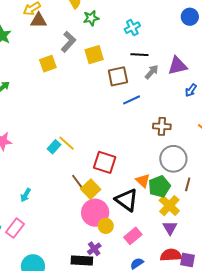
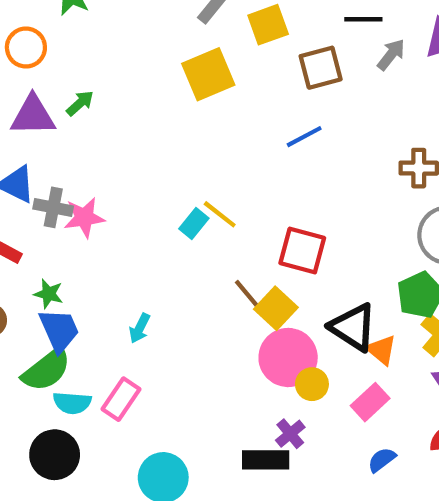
yellow square: (48, 64) -> (208, 74), moved, size x1.4
blue line: (132, 100) -> (304, 137), moved
orange triangle: (143, 181) -> (381, 350), moved

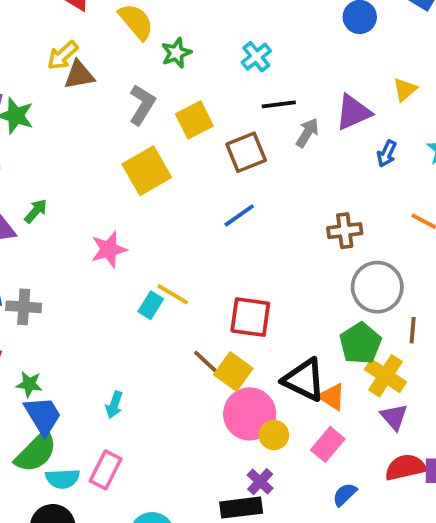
pink star: (84, 218) -> (109, 249), moved

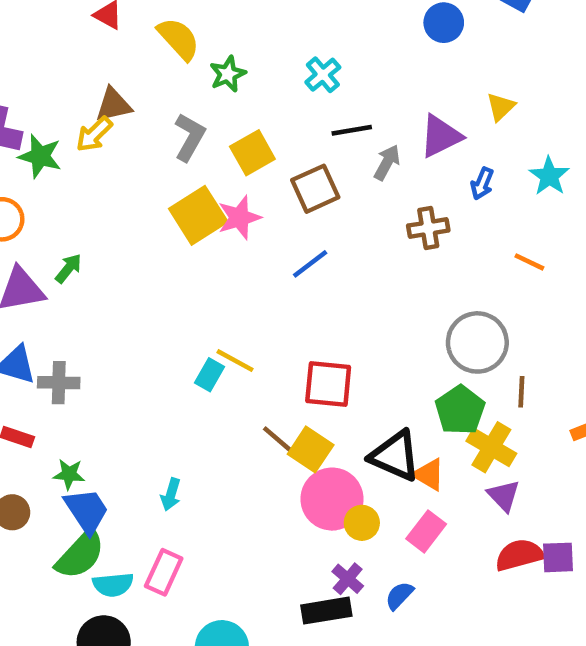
yellow arrow: (63, 55) -> (94, 134), moved
brown cross: (345, 231) -> (428, 228), moved
pink star: (109, 249) -> (239, 218), moved
blue semicircle: (345, 494) -> (399, 596), moved

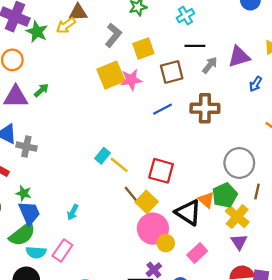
brown cross: (428, 228) -> (205, 108), moved, size x1.4
yellow line: (235, 361) -> (119, 165), moved
orange triangle: (429, 475) -> (206, 200), moved

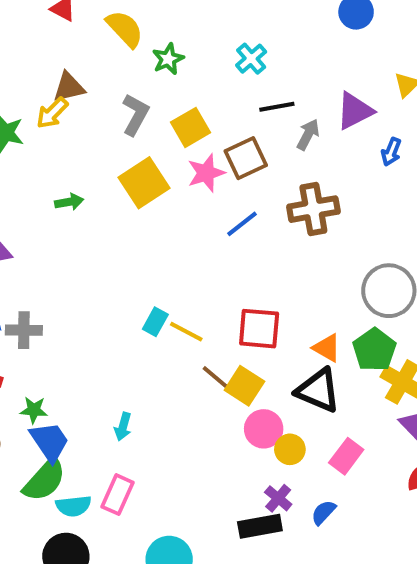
pink star: (131, 80) -> (206, 173), moved
green arrow: (41, 90) -> (69, 202), moved, turned 42
orange triangle: (206, 200) -> (327, 348), moved
pink circle: (153, 229) -> (264, 429), size x0.7

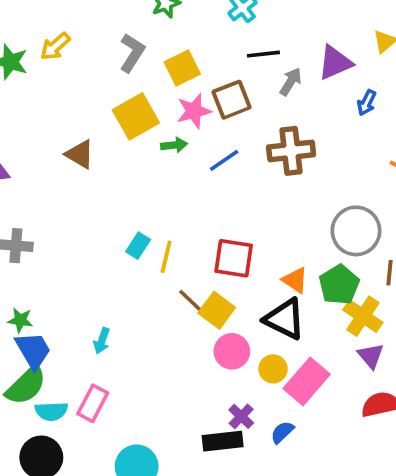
brown triangle: (69, 87) -> (80, 154), moved, turned 40
green arrow: (69, 202) -> (174, 145), moved
yellow line: (186, 332) -> (166, 257), turned 72
yellow circle: (290, 449) -> (273, 369), moved
pink rectangle: (346, 456) -> (307, 381), size x1.4

